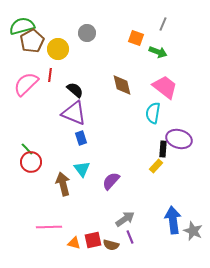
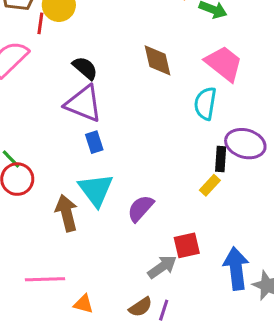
red line: (50, 75) -> (40, 23), moved
cyan triangle: (82, 169) -> (96, 190), size x1.4
purple line: (130, 237) -> (164, 310), moved, turned 40
red square: (93, 240) -> (187, 245), moved
brown semicircle: (111, 245) -> (141, 307), turned -49

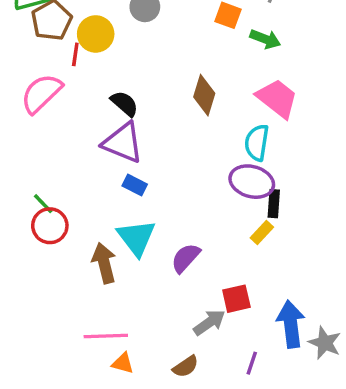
brown diamond: (157, 60) -> (204, 95), turned 30
blue rectangle: (94, 142) -> (135, 185), turned -45
purple ellipse: (245, 144) -> (252, 182), moved
pink line: (45, 279) -> (106, 336), moved
purple line: (164, 310) -> (252, 363), moved

